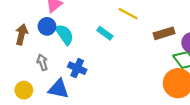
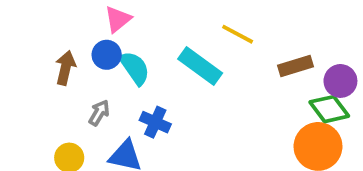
cyan rectangle: (105, 33) -> (200, 66), size x1.6
gray arrow: (42, 62) -> (99, 113), turned 49

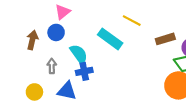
cyan semicircle: (135, 68) -> (79, 54), moved
gray arrow: (99, 113) -> (52, 66), turned -32
blue cross: (155, 122) -> (84, 71), turned -35

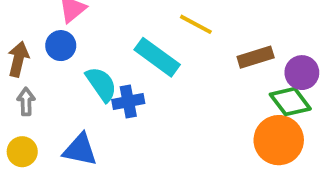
gray arrow: (52, 66) -> (26, 102), moved
blue cross: (84, 71) -> (128, 102), moved

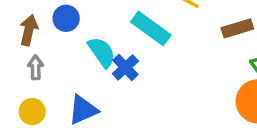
blue cross: (128, 102) -> (125, 67), turned -32
blue triangle: (80, 150) -> (83, 110), turned -36

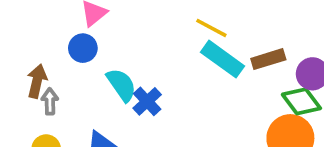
cyan rectangle: (151, 28) -> (222, 59), moved
brown arrow: (29, 30) -> (37, 81), moved

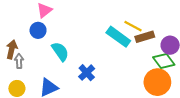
yellow line: (211, 28) -> (133, 26), moved
blue cross: (147, 101) -> (87, 73), moved

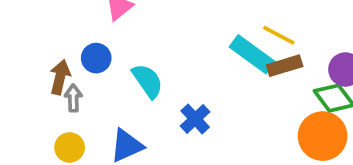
blue circle: (38, 30) -> (96, 58), moved
brown rectangle: (145, 37) -> (285, 66), moved

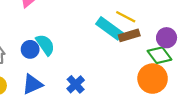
blue circle: (96, 58) -> (30, 49), moved
blue cross: (195, 119) -> (76, 84), moved

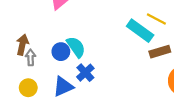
brown rectangle: (129, 35) -> (160, 52), moved
blue cross: (76, 84) -> (85, 73), moved

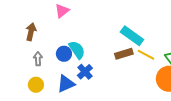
yellow line: (156, 19) -> (146, 55), moved
brown arrow: (22, 45) -> (31, 32), moved
brown rectangle: (160, 52) -> (124, 54), moved

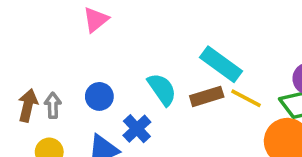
brown arrow: (31, 32) -> (28, 105), moved
cyan semicircle: (77, 50) -> (162, 89), moved

